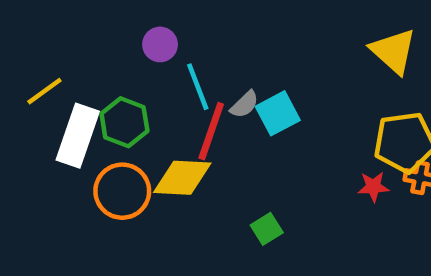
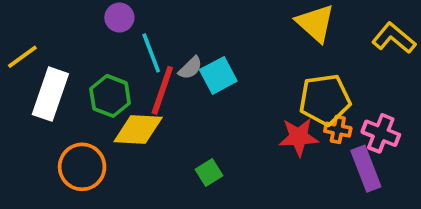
green hexagon: (124, 122) -> (110, 96), moved
red star: (373, 187) -> (299, 137), size x1.5
orange circle: (122, 191) -> (82, 167), moved

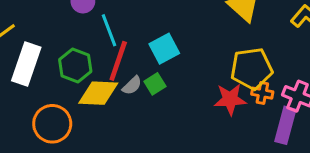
gray semicircle: (190, 68) -> (132, 85), moved
purple rectangle: (366, 169) -> (285, 125), turned 36
green square: (209, 172) -> (155, 84), moved

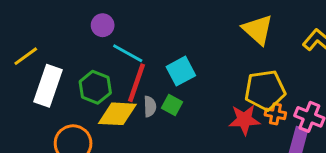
cyan line: (109, 30) -> (128, 53), turned -40
green square: (155, 84) -> (172, 105), turned -30
gray semicircle: (132, 85) -> (150, 106), turned -48

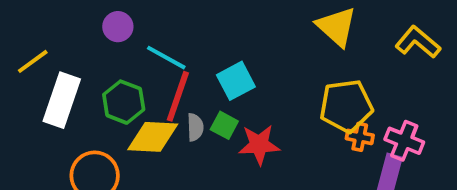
purple circle: (103, 25) -> (118, 27), moved
red star: (244, 120) -> (259, 145), moved

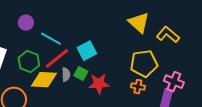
yellow L-shape: (418, 42) -> (168, 35), moved
red line: (178, 96) -> (57, 59), turned 32
orange cross: (360, 137) -> (138, 87), moved

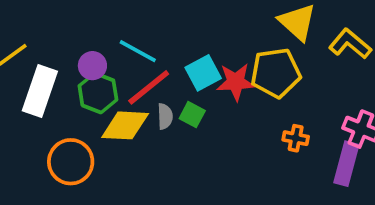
purple circle: (26, 23) -> (92, 66), moved
yellow pentagon: (144, 64) -> (276, 73), moved
red star: (99, 84) -> (236, 82), moved

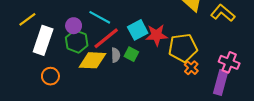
yellow pentagon: (276, 73) -> (183, 48), moved
orange cross: (296, 138) -> (191, 68), turned 32
orange circle: (71, 162) -> (50, 76), moved, size x0.7

